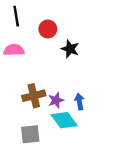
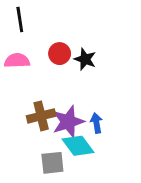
red circle: (48, 29) -> (60, 54), moved
purple star: (56, 100) -> (68, 122), size x1.6
gray square: (30, 134) -> (52, 163), moved

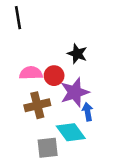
red circle: (60, 54) -> (54, 76), moved
pink semicircle: (17, 61) -> (31, 73), moved
purple star: (68, 122) -> (75, 92), moved

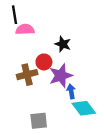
pink semicircle: (31, 73) -> (25, 29), moved
brown cross: (37, 105) -> (27, 75), moved
cyan diamond: (71, 132) -> (84, 108), moved

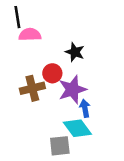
cyan diamond: (84, 108) -> (77, 128), moved
gray square: (39, 121) -> (60, 146), moved

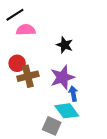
black line: (17, 17) -> (15, 15), turned 66
red circle: (52, 73) -> (17, 63), moved
gray square: (60, 146) -> (52, 126), turned 30

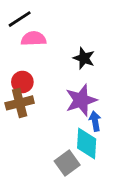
brown cross: (28, 76) -> (20, 103), moved
cyan diamond: (67, 111) -> (87, 143), turned 40
gray square: (52, 126) -> (67, 163), turned 30

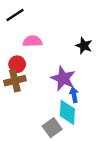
pink semicircle: (34, 39) -> (32, 41), moved
black star: (84, 58) -> (84, 46), moved
purple star: (81, 100) -> (63, 78), turned -30

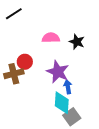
pink semicircle: (32, 41) -> (51, 38), moved
red circle: (17, 64) -> (25, 62), moved
gray square: (52, 128) -> (72, 117), moved

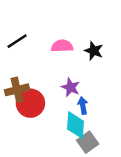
black line: (14, 14) -> (17, 41), moved
red circle: (25, 62) -> (30, 103), moved, size x1.5
purple star: (58, 72) -> (71, 87), size x0.7

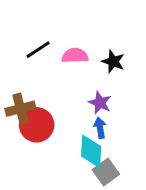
black line: (17, 41) -> (38, 50), moved
purple star: (71, 87) -> (100, 103), moved

